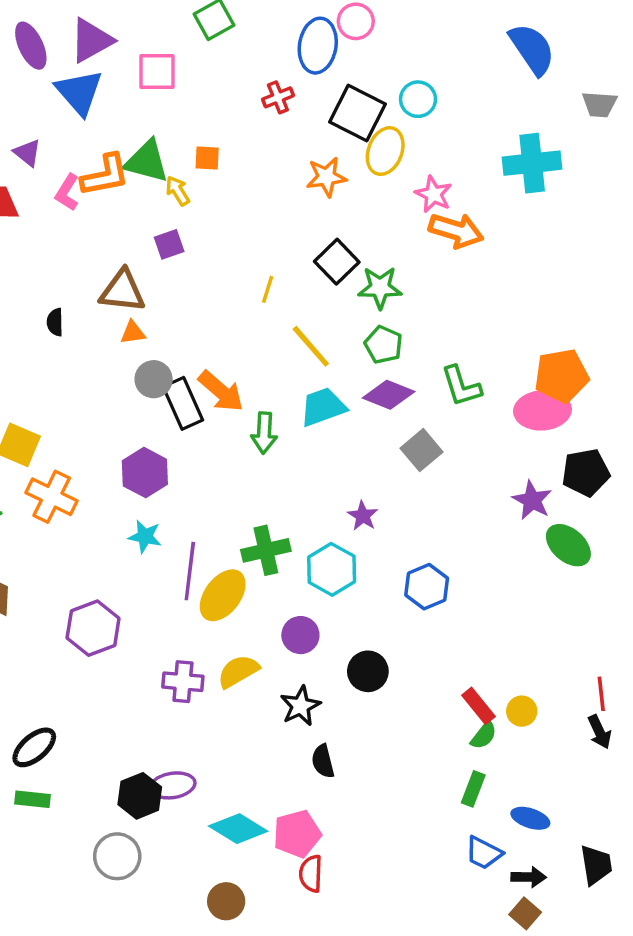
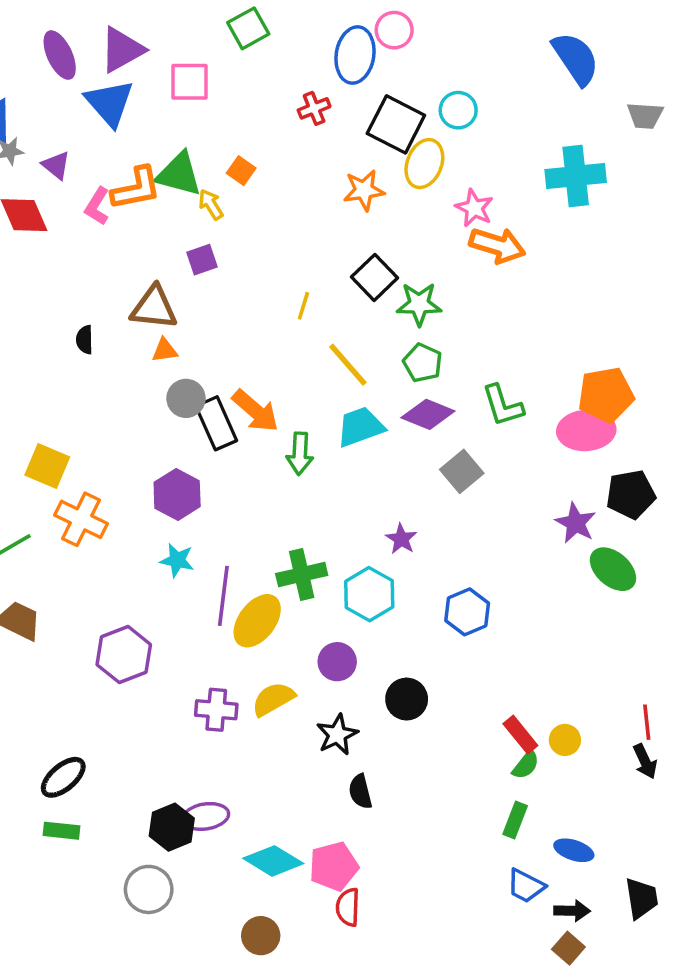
orange square: (207, 158) -> (241, 171), turned 32

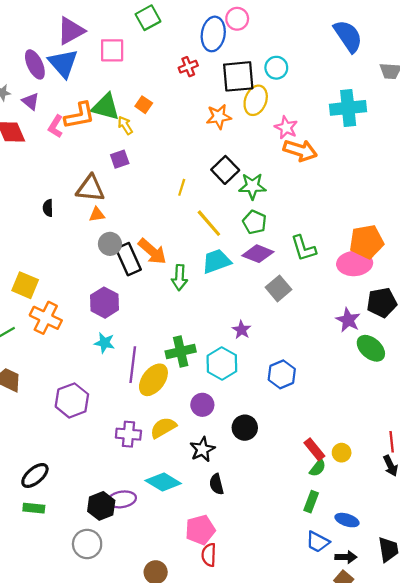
purple ellipse: (60, 55) -> (35, 64), moved
black square: (396, 124) -> (238, 76), turned -32
cyan diamond: (273, 861) -> (163, 482), moved

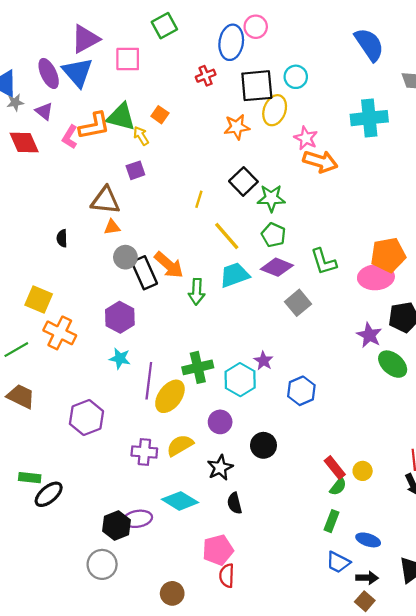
black semicircle: (48, 208) -> (62, 238), moved
purple star: (242, 330) -> (263, 361), moved
green rectangle: (34, 508) -> (30, 478), moved

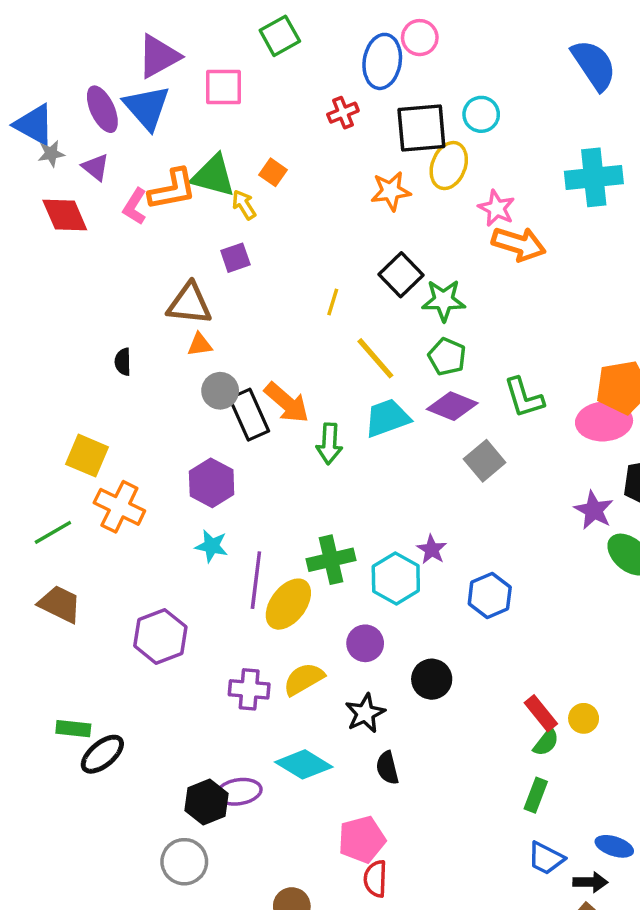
blue ellipse: (368, 540) -> (614, 846), moved

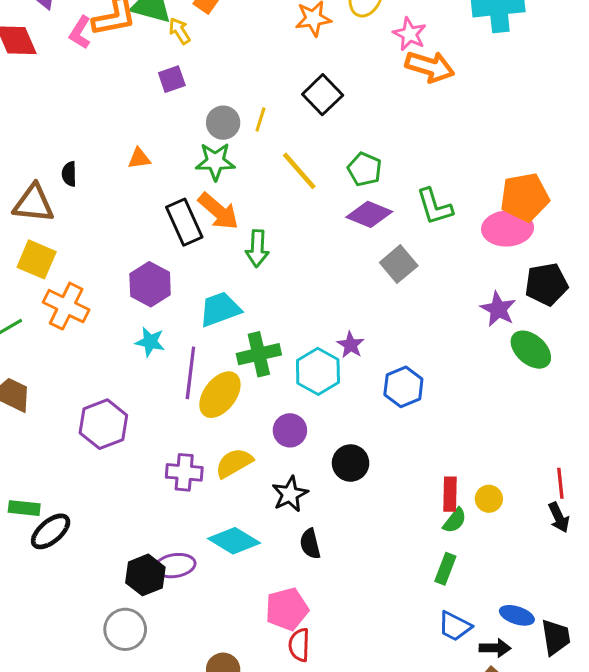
green star: (444, 300) -> (215, 161), moved
brown triangle: (189, 304) -> (33, 203), moved
gray circle: (220, 391) -> (223, 123), moved
cyan trapezoid: (387, 418) -> (220, 309), moved
red rectangle: (541, 713) -> (450, 494), turned 40

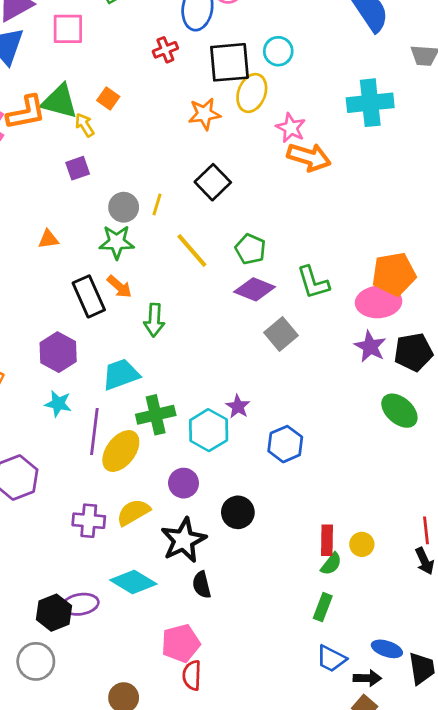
orange arrow: (218, 211) -> (119, 287), size x0.7
purple star: (498, 309) -> (370, 347), moved
black star: (290, 494) -> (184, 540), size x1.4

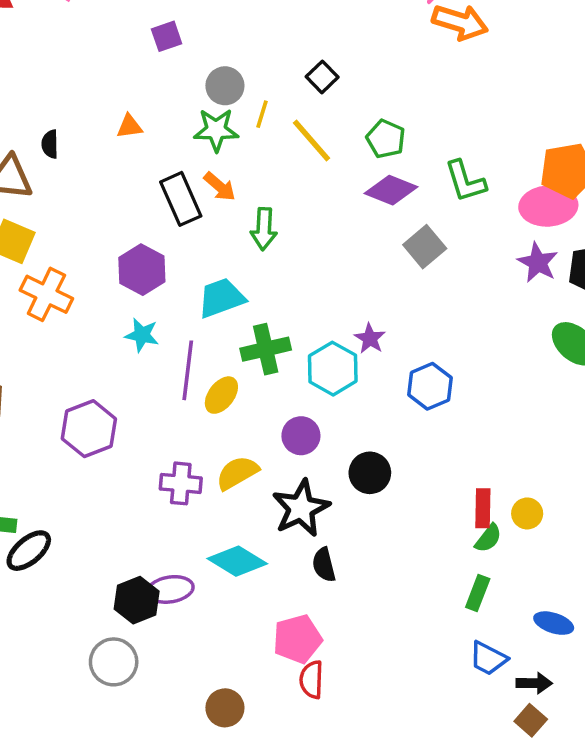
black square: (213, 182) -> (322, 77), moved, size x0.7
yellow line: (157, 204) -> (262, 114), moved
yellow ellipse: (121, 451) -> (221, 395), size x0.7
blue ellipse: (387, 649) -> (554, 623), moved

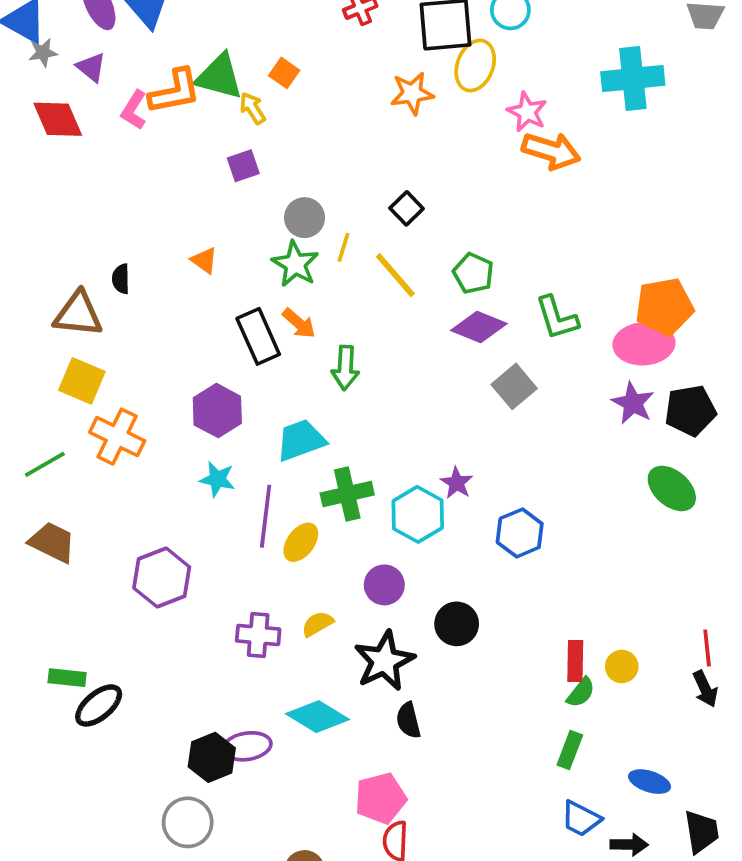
orange triangle: (130, 126) -> (204, 260), turned 44
green star: (216, 130) -> (295, 264), turned 30
yellow semicircle: (237, 473) -> (318, 624), size x0.7

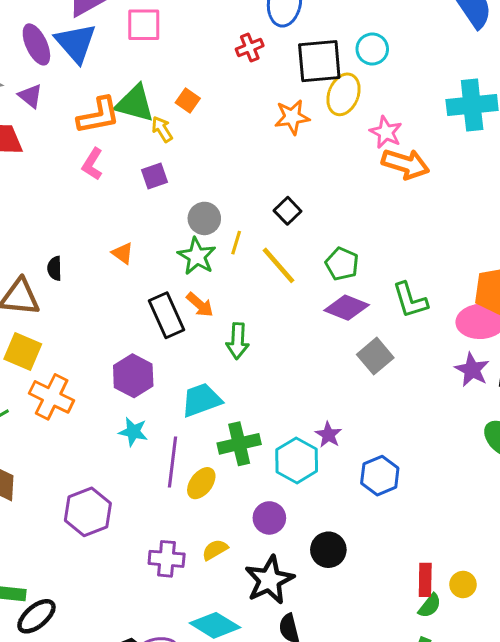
pink L-shape: (134, 110) -> (92, 164), moved

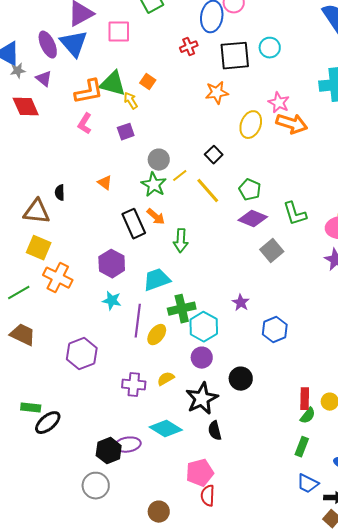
yellow ellipse: (343, 94) -> (251, 125), moved
yellow line: (236, 243) -> (180, 176), turned 35
cyan hexagon: (297, 460) -> (204, 327), moved

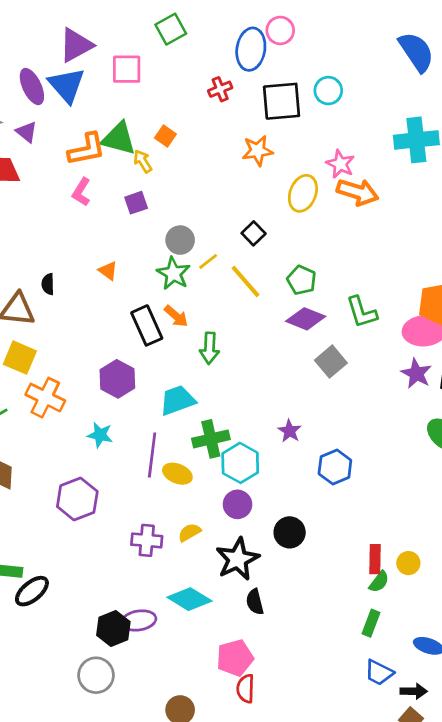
cyan star: (112, 301) -> (100, 435), moved
yellow ellipse: (157, 335) -> (177, 474), turned 75

